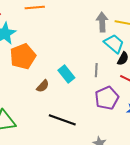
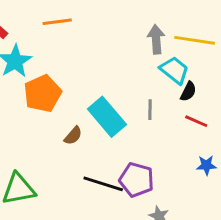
cyan rectangle: (66, 74) -> (107, 117), size x1.5
purple pentagon: (107, 98) -> (137, 180), moved, turned -30

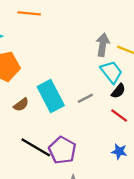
gray line: (150, 110) -> (85, 98), turned 49

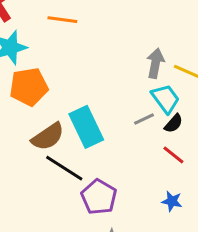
gray line: (85, 98) -> (144, 119), moved
brown semicircle: (21, 105) -> (48, 137), size x1.6
black line: (36, 147) -> (64, 168), moved

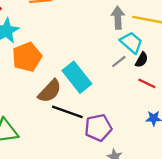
purple pentagon: (99, 197) -> (98, 128), turned -30

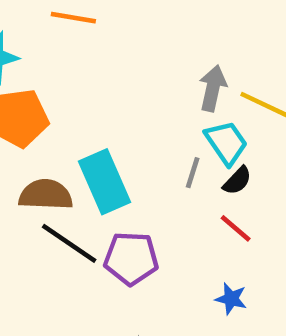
gray line: (119, 62) -> (193, 173), turned -49
brown semicircle: (50, 91) -> (46, 195), turned -145
purple pentagon: (98, 128) -> (131, 258), moved

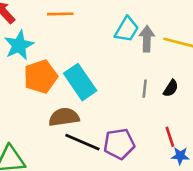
cyan trapezoid: (226, 143) -> (127, 29), moved, turned 76
cyan rectangle: (105, 182) -> (80, 82), moved
red line: (236, 228) -> (170, 137), moved, turned 42

